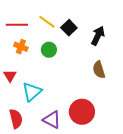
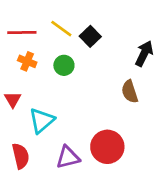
black arrow: (98, 36) -> (144, 53), moved
purple triangle: (52, 120) -> (68, 157), turned -42

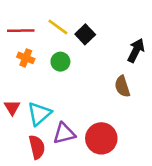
red triangle: (13, 99) -> (12, 107), moved
red semicircle: (21, 156) -> (37, 147), moved
purple triangle: (68, 157) -> (64, 133), moved

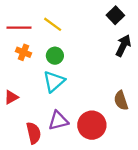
black square: (85, 34) -> (115, 15), moved
brown semicircle: (122, 86) -> (121, 100), moved
red triangle: (12, 107) -> (11, 97), turned 32
cyan triangle: (39, 114) -> (54, 81), moved

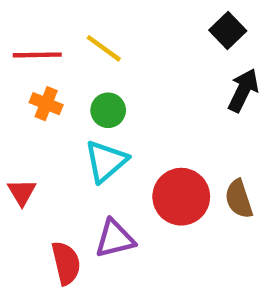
red triangle: (11, 97) -> (22, 192), turned -32
red circle: (92, 125) -> (181, 197), moved

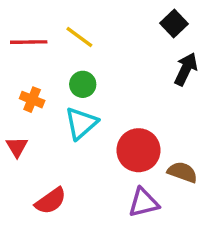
orange cross: (46, 104) -> (32, 100), moved
brown semicircle: (239, 199) -> (182, 172), moved, turned 128
purple triangle: (115, 239) -> (144, 203), moved
red semicircle: (66, 263) -> (51, 201), turned 68

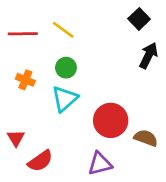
red triangle: (17, 147) -> (16, 138), moved
purple triangle: (144, 203) -> (100, 164), moved

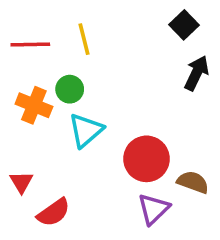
yellow line: (63, 30) -> (84, 39), turned 40
green circle: (66, 68) -> (70, 89), moved
orange cross: (25, 80) -> (34, 105), size x1.4
purple triangle: (100, 164) -> (154, 209), moved, turned -30

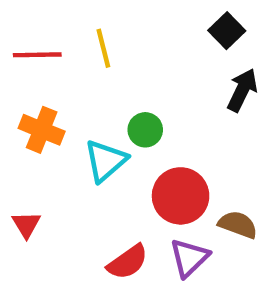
green circle: (70, 89) -> (145, 130), moved
red semicircle: (54, 212) -> (128, 262), moved

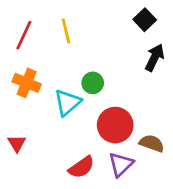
red line: (37, 55) -> (24, 35), turned -64

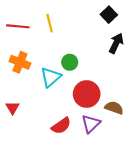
red line: (24, 35) -> (18, 26), turned 70

